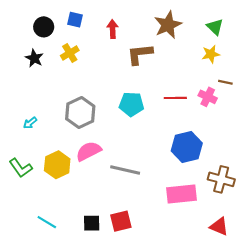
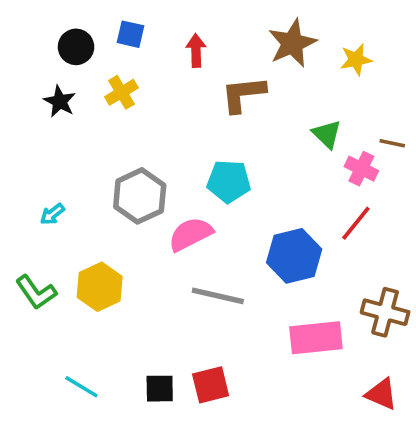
green triangle: (215, 27) -> (327, 134), moved
yellow star: (211, 54) -> (356, 60), moved
red line: (175, 98) -> (356, 223), moved, turned -50
blue hexagon: (187, 147) -> (294, 256), moved
pink semicircle: (89, 151) -> (191, 234), moved

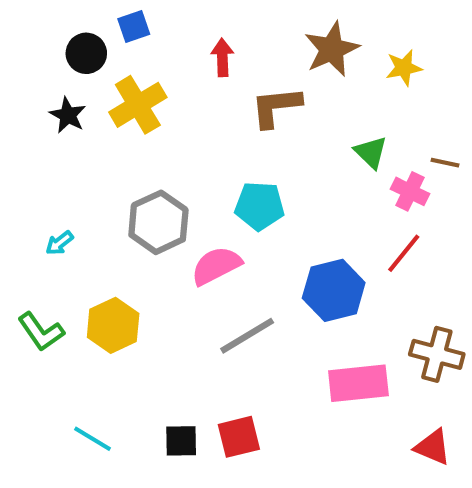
blue square: (131, 34) -> (134, 26), moved, turned -32
yellow cross: (121, 92) -> (138, 105), size x1.5
gray line: (218, 296) -> (247, 336), turned -44

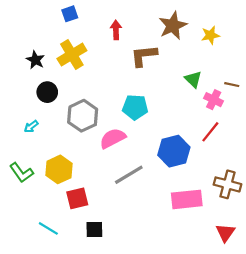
black circle: (86, 53) -> (47, 92), moved
red square: (239, 437) -> (77, 198), moved
red triangle: (433, 447) -> (225, 233), turned 42

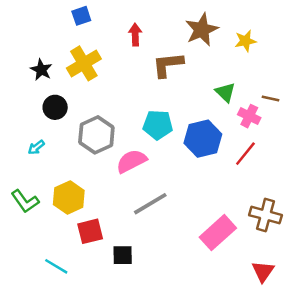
blue hexagon: (174, 151) -> (203, 139), moved
pink rectangle: (187, 199) -> (218, 233), turned -36
black square: (94, 229) -> (123, 255), moved

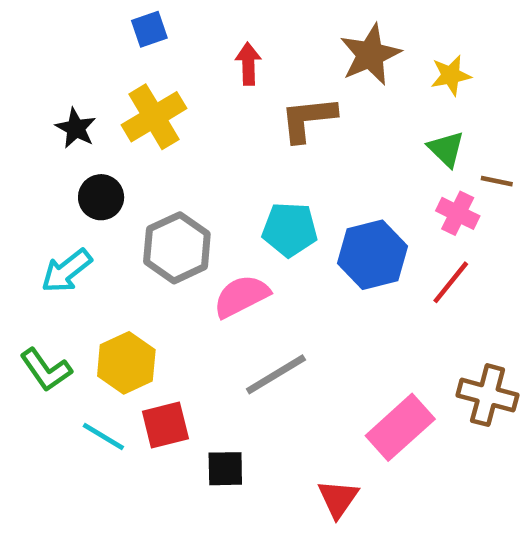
green triangle: (225, 92) -> (446, 149), moved
cyan arrow: (36, 147) -> (67, 271), size x1.6
cyan line: (56, 266) -> (103, 437), moved
red triangle: (263, 271) -> (338, 499), moved

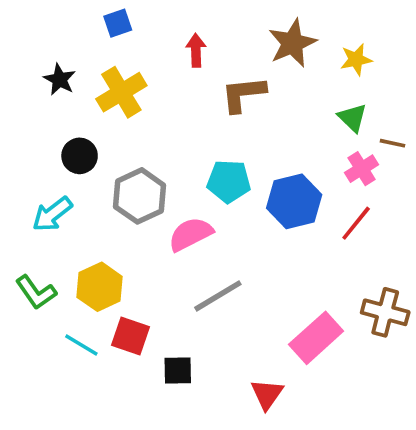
black star: (76, 128) -> (60, 79), moved
pink cross: (458, 213) -> (362, 169), turned 32
red square: (165, 425) -> (130, 336), turned 33

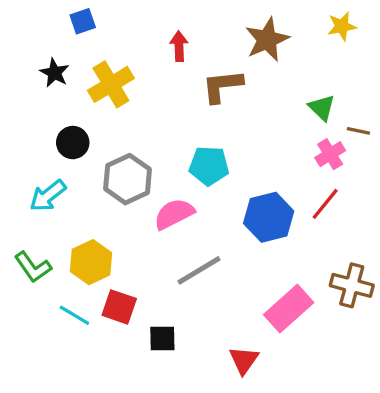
blue square: (118, 23) -> (83, 21), moved
yellow star: (356, 59) -> (342, 26), moved
blue hexagon: (294, 201) -> (269, 217), moved

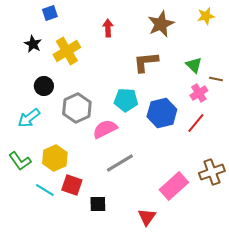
brown L-shape: (222, 86) -> (146, 62), moved
blue hexagon: (269, 217) -> (162, 113), moved
brown cross: (352, 285) -> (212, 172), turned -35

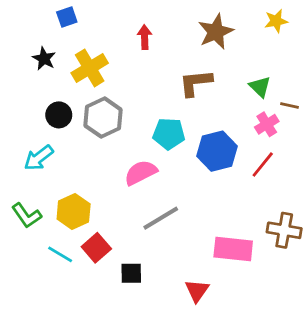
gray hexagon: (77, 108) -> (103, 118), moved
brown cross: (212, 172) -> (284, 230), turned 30
red square: (72, 185) -> (96, 248), turned 30
pink rectangle: (174, 186) -> (233, 249), turned 48

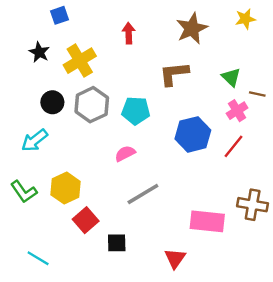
cyan pentagon: (169, 134) -> (136, 111), moved
pink semicircle: (141, 173) -> (125, 154), size x0.7
cyan line: (60, 254) -> (38, 258), moved

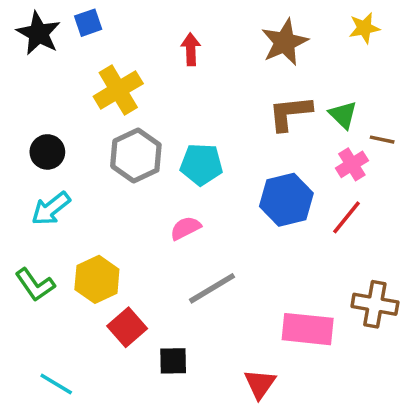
black star: (39, 52) -> (39, 33), moved, size x1.4
brown L-shape: (174, 74) -> (290, 113), moved
black circle: (52, 102) -> (47, 152), moved

